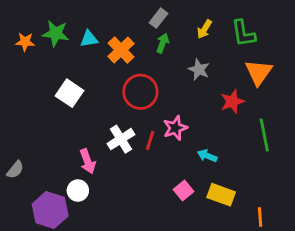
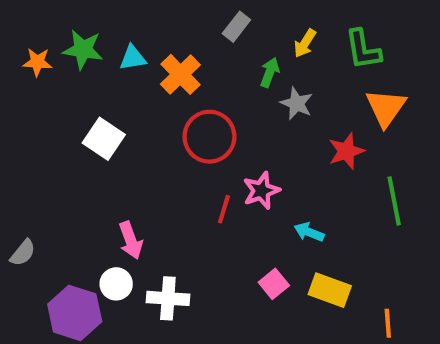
green arrow: (163, 43) -> (270, 72), moved
white cross: (121, 139) -> (168, 298), moved, turned 36

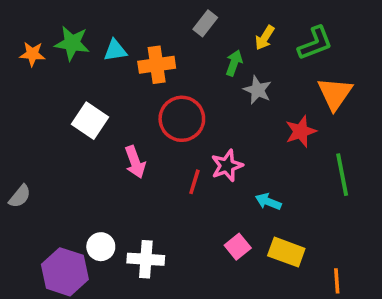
green L-shape: (363, 50) -> (315, 43), turned -102
orange cross: (180, 74) -> (157, 65), turned 36
pink arrow: (131, 240) -> (135, 162), moved
gray semicircle: (23, 253) -> (20, 196), moved

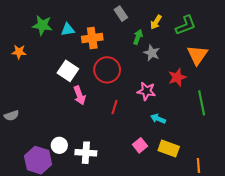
gray rectangle: (205, 23) -> (121, 14), turned -72
orange star: (32, 54) -> (19, 52), moved
white square: (90, 121) -> (68, 71), moved
pink star: (227, 166) -> (146, 91), moved, turned 30
gray semicircle: (20, 196) -> (12, 116), turned 32

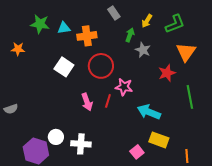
pink star: (146, 91) -> (124, 87), moved
pink arrow: (79, 95) -> (87, 102), moved
cyan arrow: (158, 119) -> (149, 112), size x1.6
pink square: (140, 145) -> (137, 152), moved

